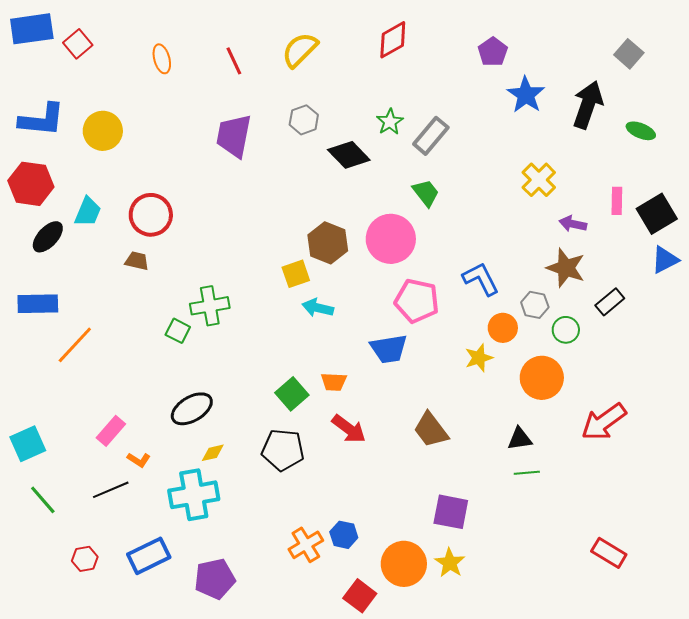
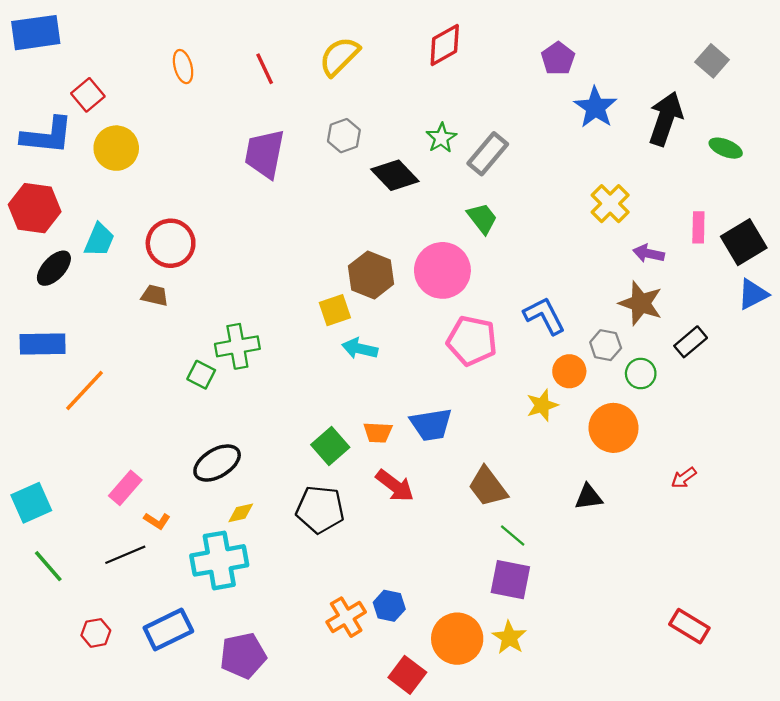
red square: (78, 44) -> (88, 95), moved
blue trapezoid: (389, 349) -> (431, 424), moved
red arrow: (604, 422) -> (684, 478), size x0.5
green line: (527, 473) -> (513, 536), moved, turned 45

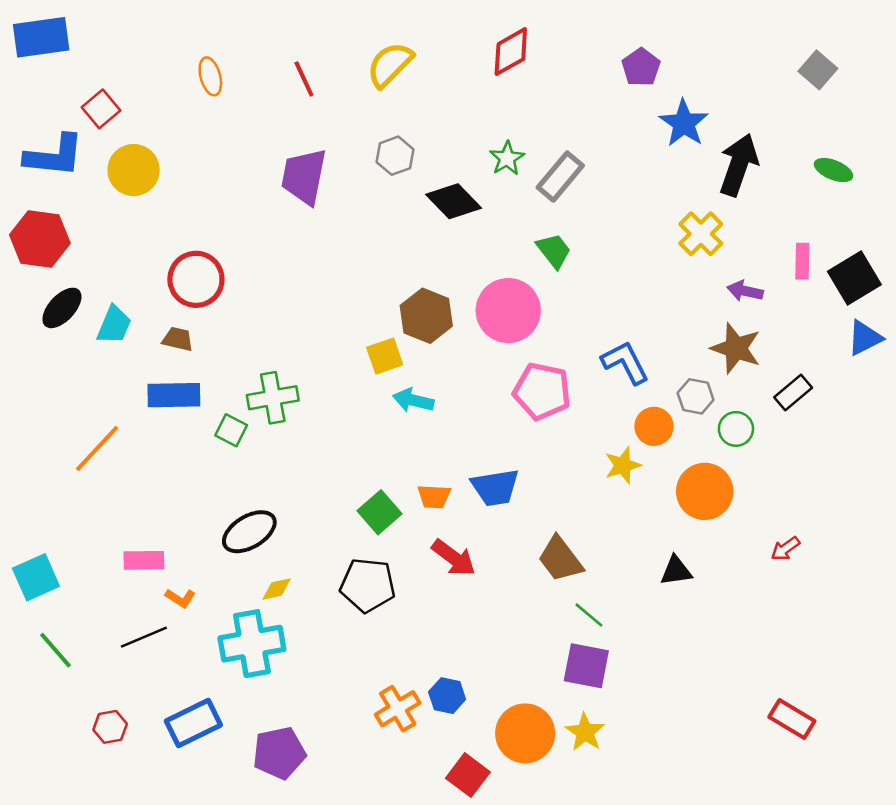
black arrow: (666, 119) -> (739, 165), moved
cyan trapezoid: (99, 240) -> (114, 325), moved
blue rectangle: (43, 344) -> (174, 395), moved
pink rectangle: (125, 488) -> (144, 560), turned 48

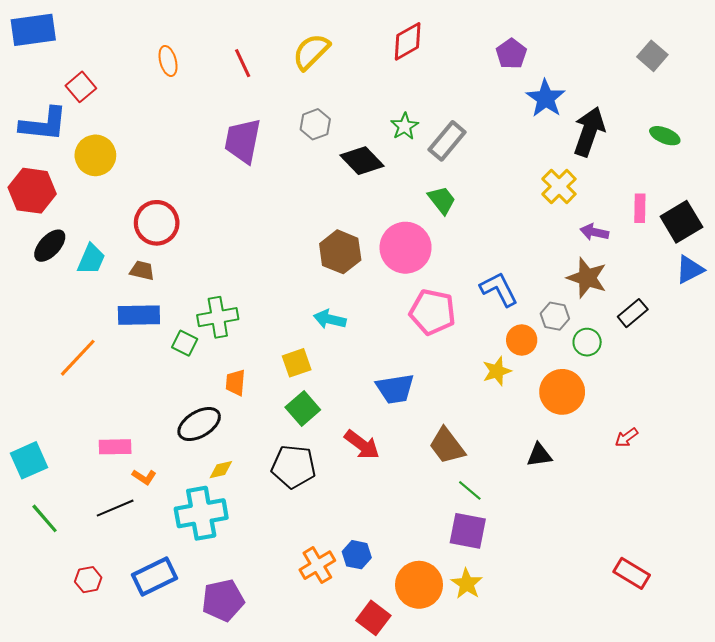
yellow circle: (134, 170) -> (95, 155), moved
yellow square: (385, 356) -> (297, 363), moved
orange trapezoid: (434, 497) -> (235, 383), moved, turned 92

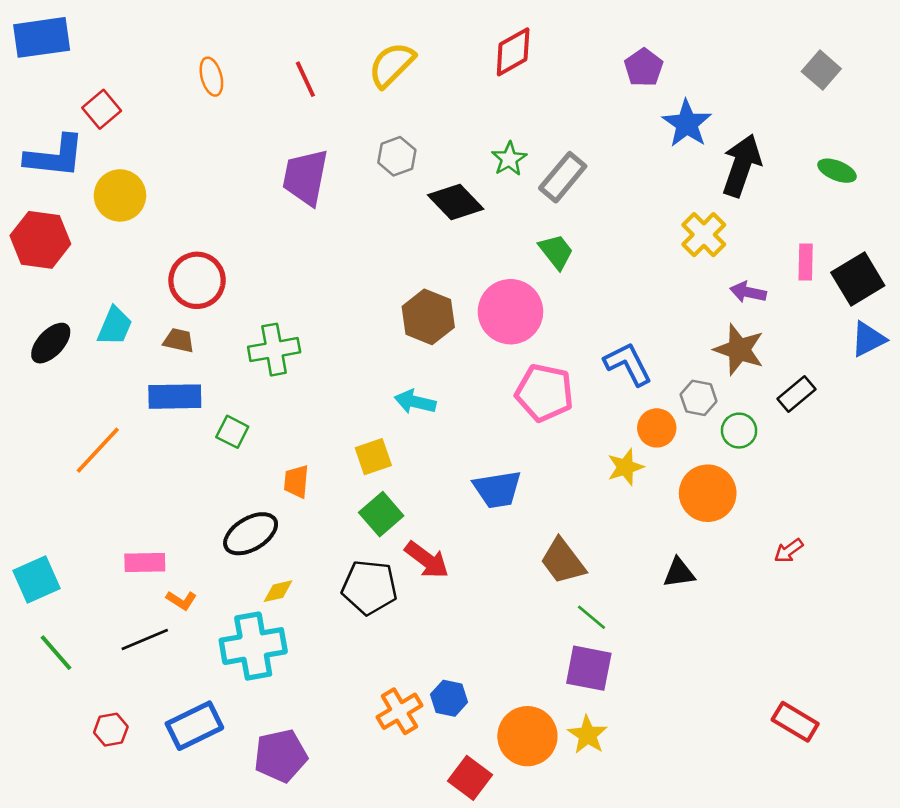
black ellipse: (50, 246) -> (51, 343), moved
green cross: (218, 317) -> (274, 350), moved
red arrow: (362, 445) -> (427, 560), moved

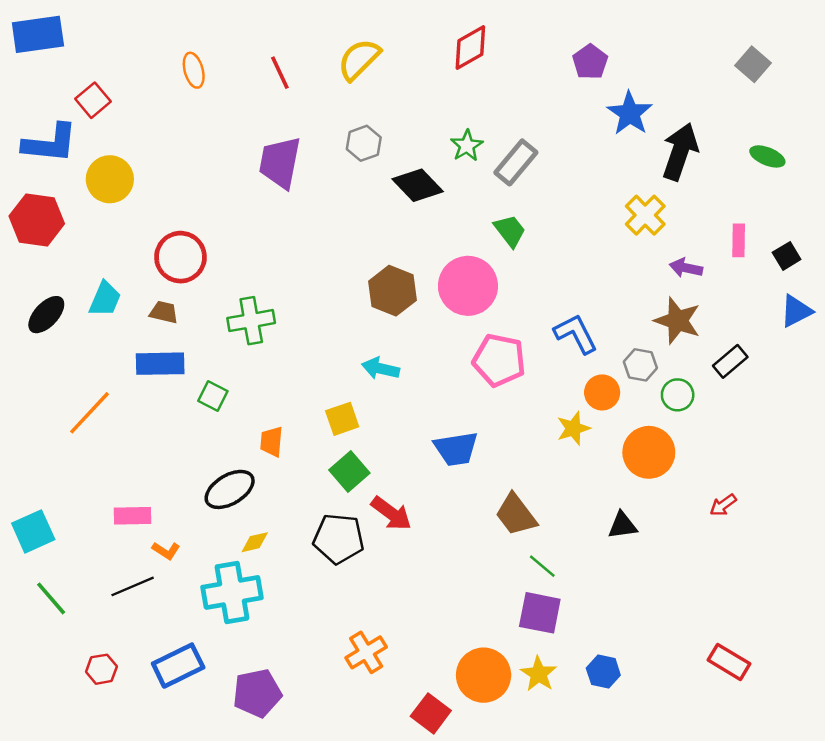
black square: (858, 279) -> (787, 256), size x0.6
blue hexagon: (449, 698) -> (603, 672), moved

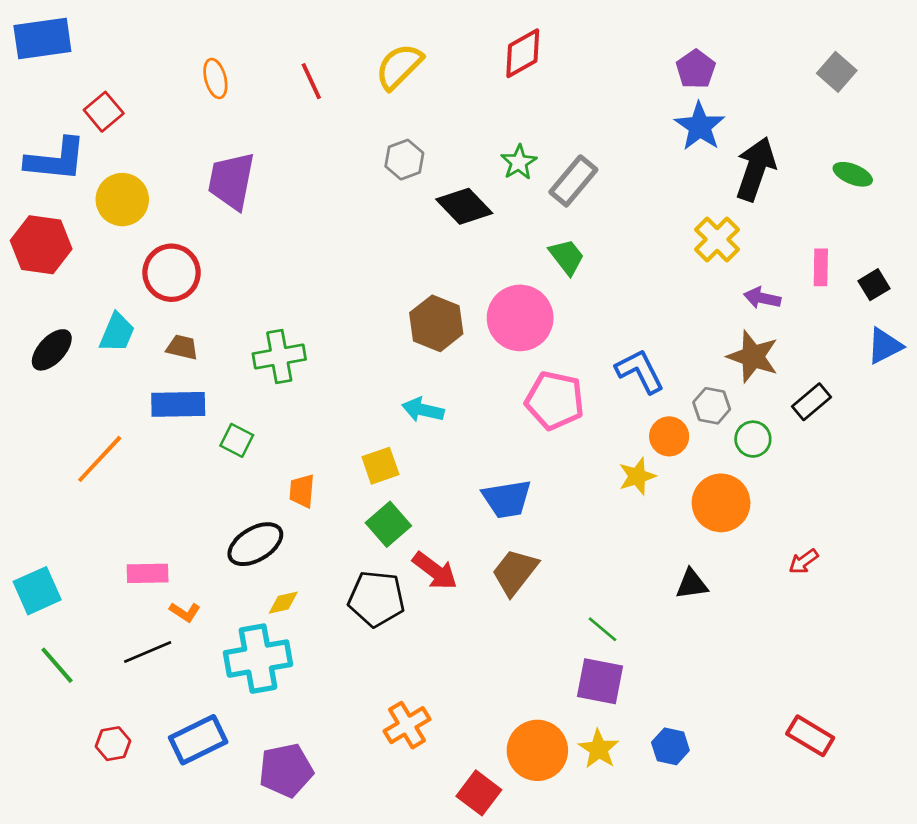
purple pentagon: (590, 62) -> (696, 69), moved
purple trapezoid: (280, 162) -> (231, 181), moved
red circle: (180, 257) -> (172, 273), moved
brown trapezoid: (516, 515) -> (515, 572), moved, turned 75

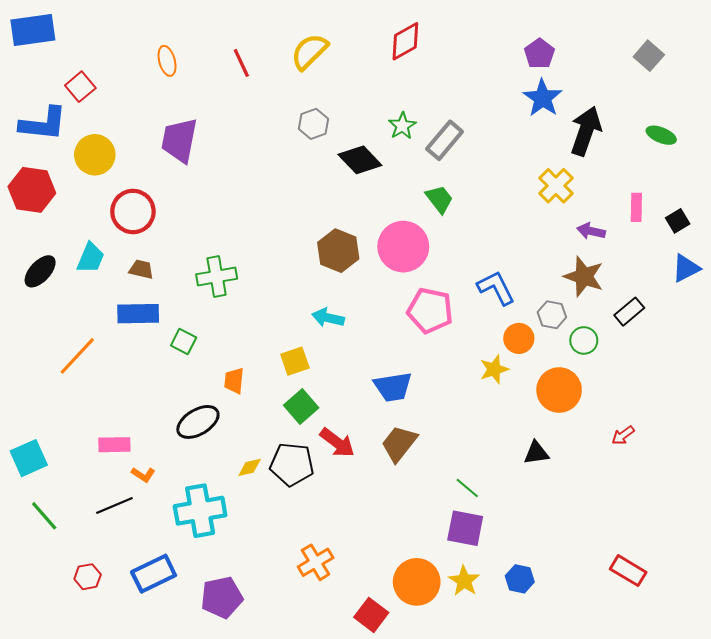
yellow diamond: (283, 603) -> (250, 467), moved

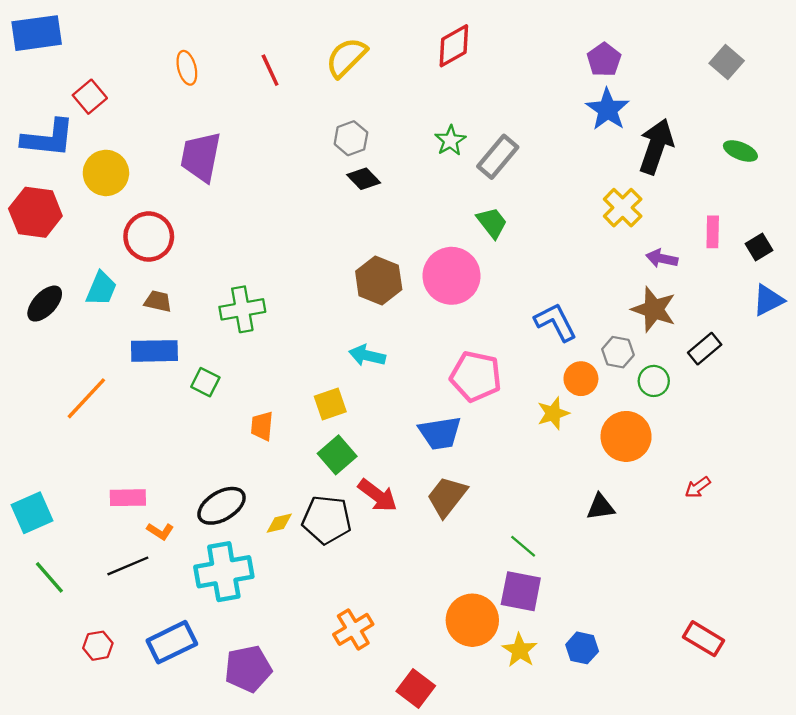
black diamond: (360, 160) -> (364, 179), moved, size x0.7
pink pentagon: (430, 311) -> (476, 376), moved
black ellipse: (198, 422) -> (222, 506), moved
orange circle: (417, 582) -> (472, 620), moved

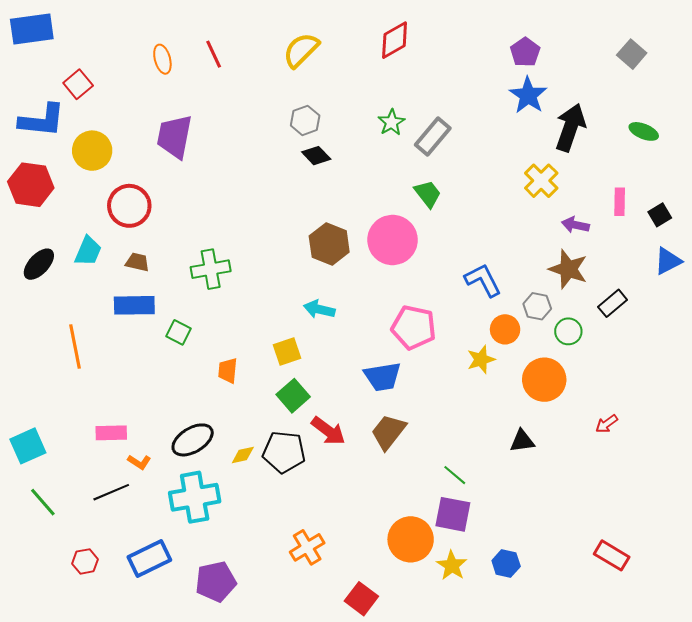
red line: (270, 70) -> (214, 54), moved
orange line: (86, 398) -> (75, 346), turned -54

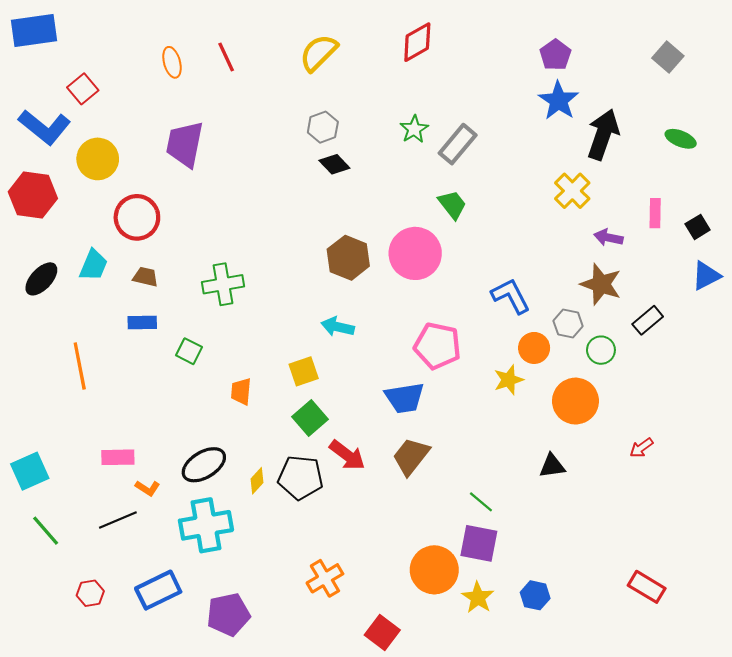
blue L-shape: (42, 120) -> (45, 127), turned 33
blue rectangle: (134, 305) -> (142, 322), size x0.7
yellow diamond: (243, 455) -> (257, 481), turned -35

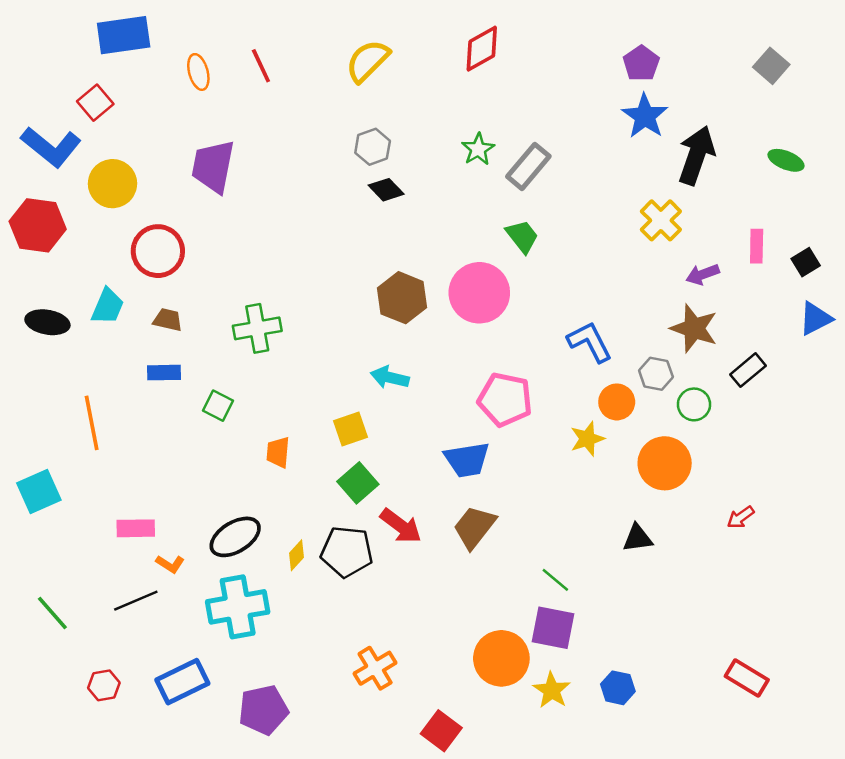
blue rectangle: (34, 30) -> (124, 35), moved
purple arrow: (608, 238) -> (703, 274), turned -32
black ellipse: (41, 279) -> (47, 322), turned 57
cyan square: (30, 471) -> (39, 492), moved

